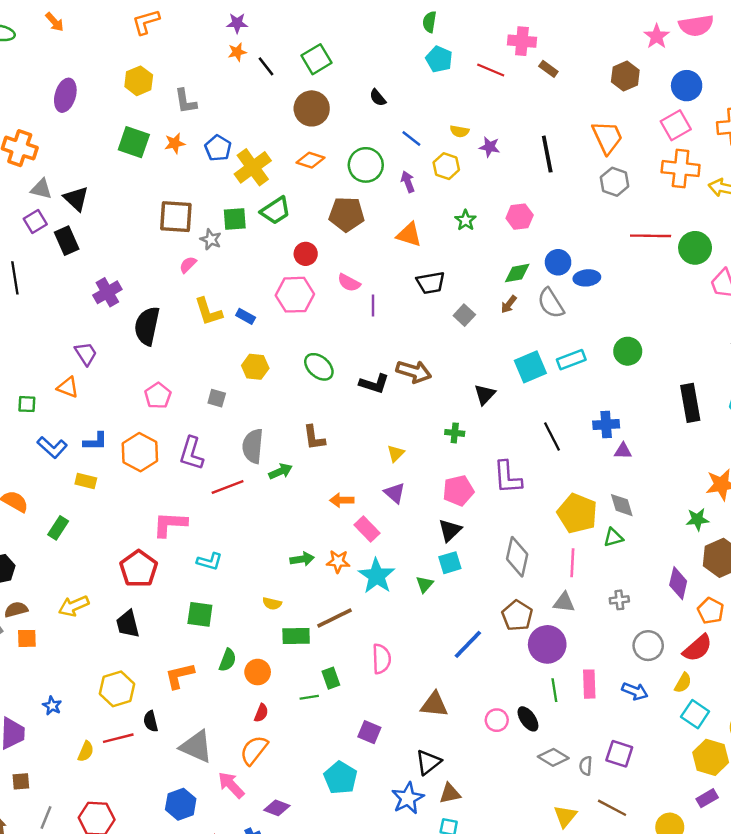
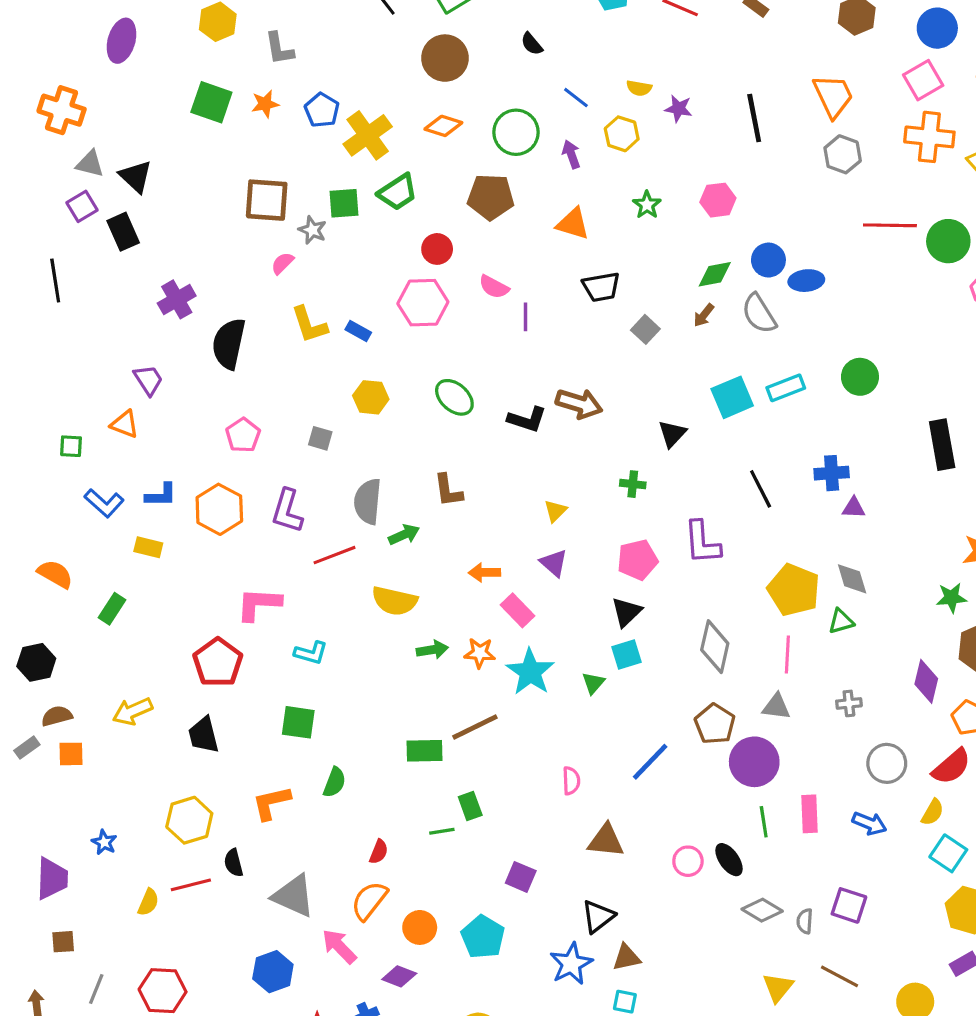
yellow semicircle: (272, 604) -> (394, 601), moved, size x1.8
pink semicircle: (381, 659) -> (571, 781), moved, size x0.7
orange circle: (258, 672) -> (420, 927), moved

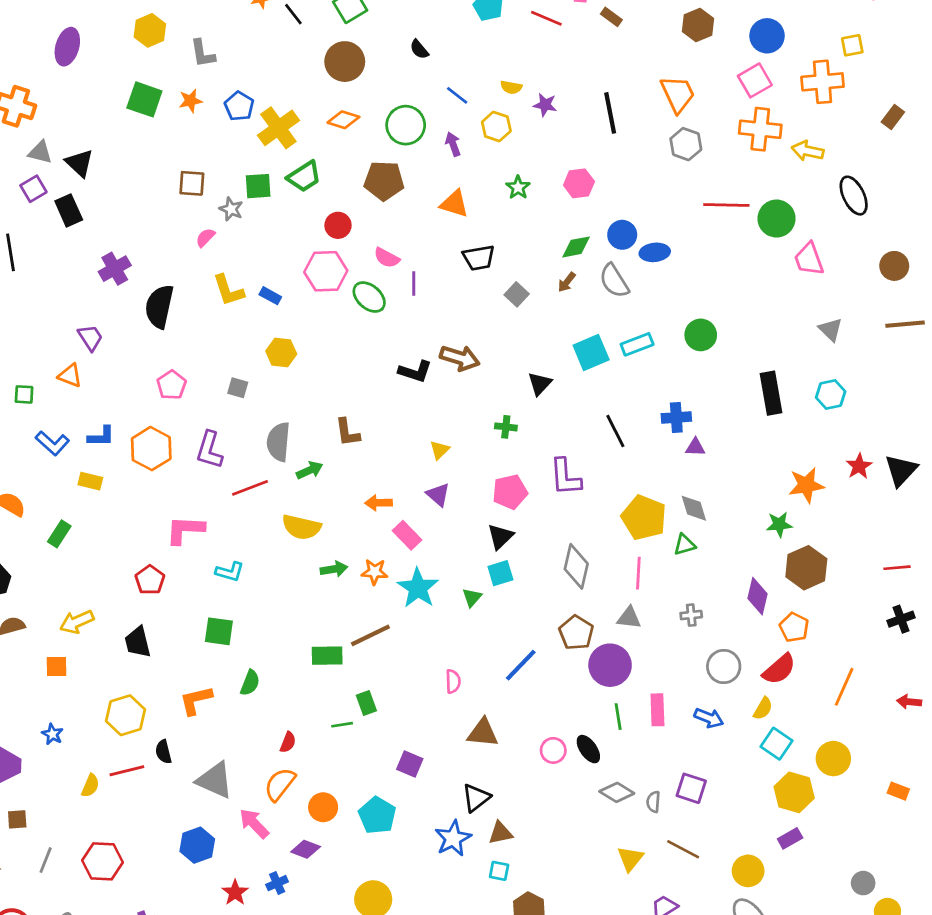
brown square: (267, 200) -> (192, 183), size x0.7
green ellipse: (454, 397) -> (369, 297), moved
red pentagon: (218, 662) -> (150, 580), size x0.7
orange square: (71, 754) -> (56, 667), moved

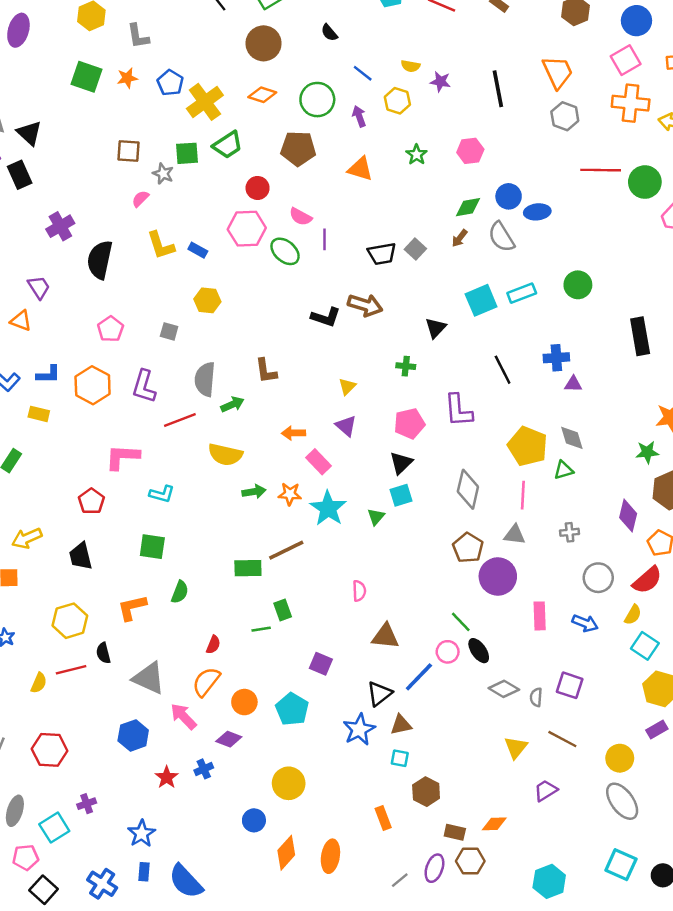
black trapezoid: (479, 258) -> (382, 254), moved
blue line: (521, 665) -> (419, 677), moved
green line: (618, 717) -> (461, 622), moved, turned -35

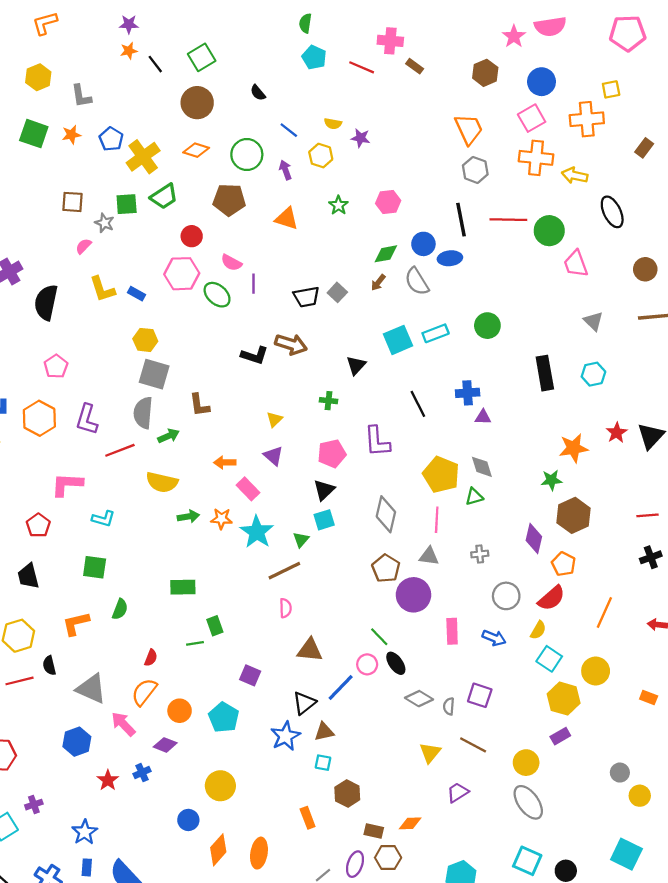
black line: (498, 89) -> (461, 220), moved
gray square: (169, 331) -> (154, 374), moved, size x1.8
brown line: (286, 550) -> (284, 571), moved

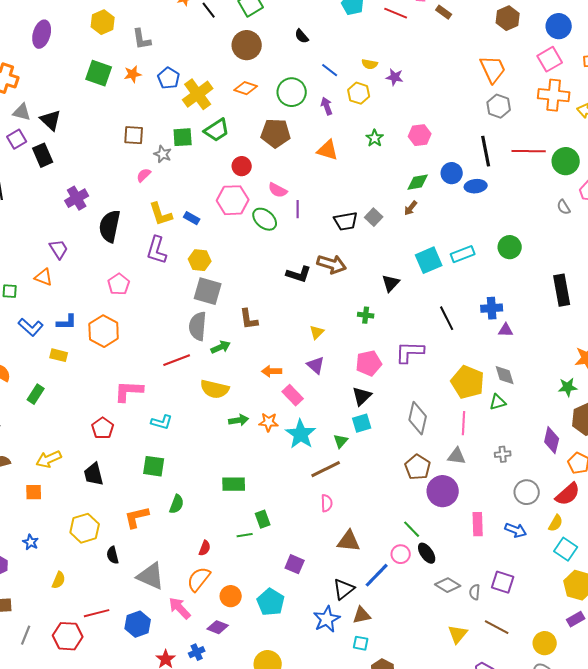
gray semicircle: (417, 281) -> (564, 207), moved, size x0.6
purple L-shape: (87, 419) -> (157, 250), moved
purple L-shape: (377, 441) -> (410, 352), turned 96
red line: (20, 681) -> (97, 613), moved

